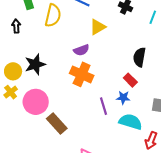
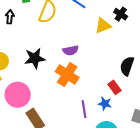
yellow triangle: (98, 27) -> (103, 26), moved
black star: (35, 64) -> (35, 58), moved

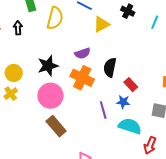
yellow triangle: (103, 26) -> (101, 24), moved
black semicircle: (127, 66) -> (110, 67), moved
pink circle: (18, 95) -> (50, 96), moved

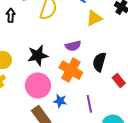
blue star: (123, 102) -> (60, 101), moved

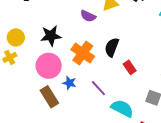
purple semicircle: (73, 46) -> (88, 16), moved, turned 35
purple line: (89, 104) -> (98, 88), turned -36

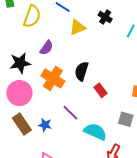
purple semicircle: (88, 16) -> (46, 48), moved, turned -77
blue star: (69, 83) -> (45, 125), moved

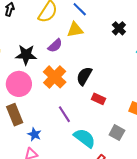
yellow triangle: (78, 27) -> (75, 30), moved
red rectangle: (100, 90) -> (99, 99), turned -40
blue star: (45, 125) -> (34, 134), moved

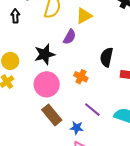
orange cross: (55, 77) -> (81, 77), moved, size x0.6
purple line: (64, 114) -> (92, 110), moved

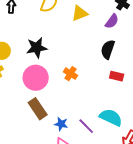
purple semicircle: (70, 37) -> (112, 21), moved
black semicircle: (107, 57) -> (108, 49), moved
purple line: (92, 110) -> (86, 126), moved

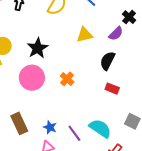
yellow triangle: (80, 13) -> (85, 35), moved
black star: (37, 48) -> (38, 48), turned -30
brown rectangle: (38, 109) -> (19, 123), moved

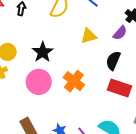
orange cross: (67, 79) -> (74, 81), size x1.5
red rectangle: (112, 89) -> (120, 88), size x1.6

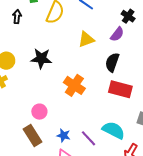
black star: (43, 52) -> (41, 59), turned -30
pink circle: (39, 82) -> (39, 112), moved, size x0.6

